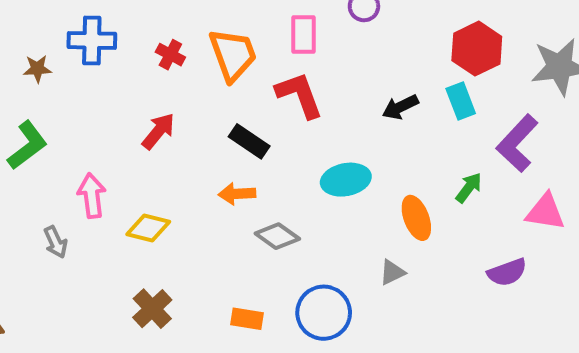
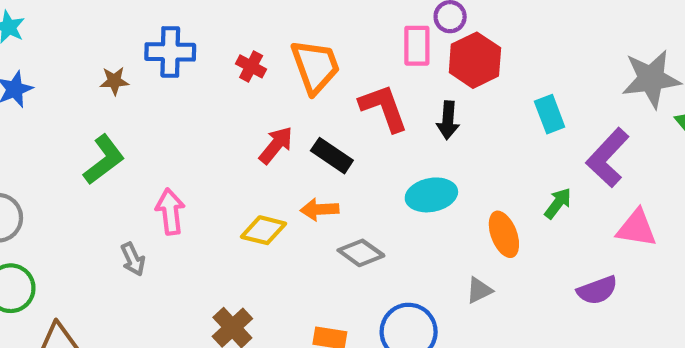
pink rectangle: (303, 34) -> (417, 46), moved
red hexagon: (477, 49) -> (475, 60), moved
black arrow: (400, 107) -> (448, 120), moved, turned -60
red arrow: (158, 131) -> (276, 145), moved
yellow diamond: (148, 228) -> (264, 230), moved

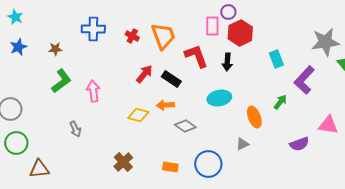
brown star: (114, 81) -> (55, 49), moved
pink arrow: (170, 212) -> (93, 91), moved
pink triangle: (637, 228) -> (328, 125), moved

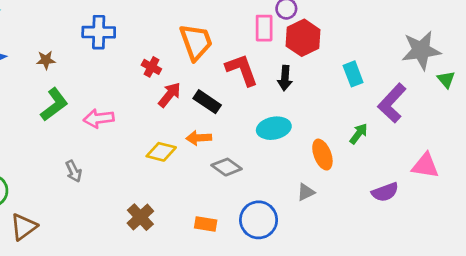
red cross: (132, 36) -> (151, 67), moved
pink arrow: (93, 91) -> (99, 118), turned -90
brown triangle: (39, 169) -> (24, 227), turned -30

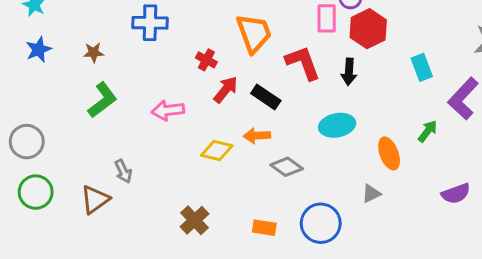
pink arrow: (99, 118) -> (168, 110), moved
brown triangle: (24, 227) -> (95, 199), moved

